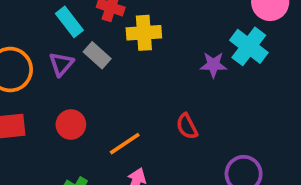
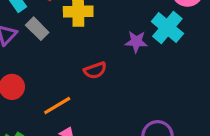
red semicircle: (187, 126) -> (95, 70), moved, turned -85

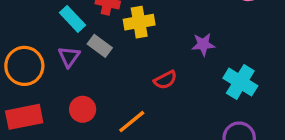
cyan cross: (167, 28) -> (240, 82), moved

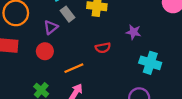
purple triangle: (69, 57) -> (51, 27), moved
cyan cross: (240, 82) -> (150, 63), turned -30

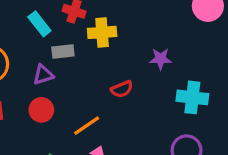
gray rectangle: (67, 14) -> (63, 52), turned -48
purple triangle: (51, 27) -> (43, 75), turned 32

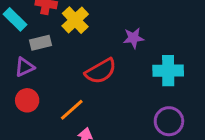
yellow cross: (102, 32) -> (75, 20), turned -32
red semicircle: (122, 89) -> (101, 71), size x1.5

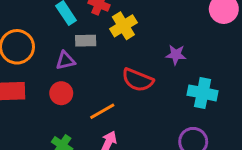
red semicircle: (101, 71) -> (138, 80), turned 40

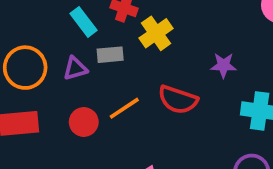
purple triangle: (66, 61) -> (75, 68), moved
orange line: (102, 111) -> (124, 108), moved

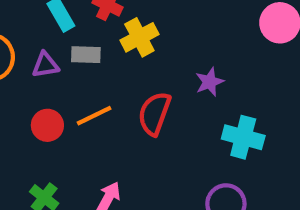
purple star: (223, 65) -> (210, 82), turned -30
red semicircle: (178, 100) -> (154, 114), turned 84

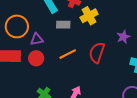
purple triangle: (45, 65) -> (37, 39), moved
red circle: (47, 125) -> (36, 58), moved

